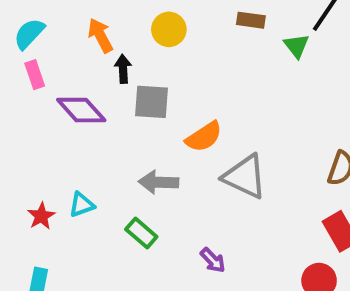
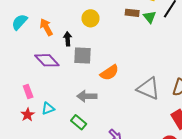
orange arrow: (100, 35) -> (46, 27), moved
green triangle: (297, 46) -> (150, 17), moved
pink rectangle: (35, 75) -> (28, 92), moved
gray triangle: (245, 177) -> (148, 88), moved

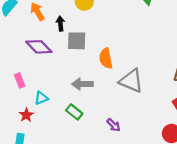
orange semicircle: (109, 73) -> (106, 58), turned 114
gray triangle: (148, 88) -> (131, 81), moved
red star: (28, 115) -> (26, 115), moved

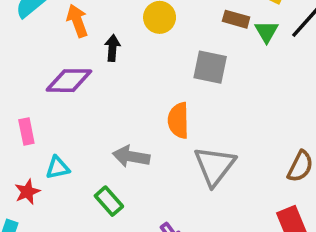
gray square: (77, 41) -> (210, 67), moved
purple diamond: (39, 47) -> (69, 81), turned -55
gray triangle: (131, 81) -> (215, 166), turned 35

